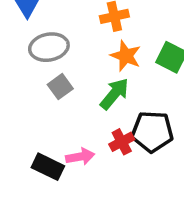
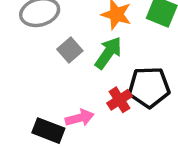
gray square: (60, 87) -> (70, 50), moved

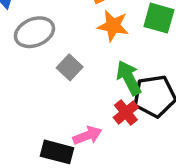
green arrow: (108, 53) -> (129, 78), moved, turned -56

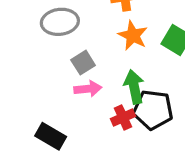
pink arrow: (87, 135) -> (88, 89), moved

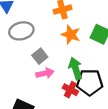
red cross: (123, 117) -> (70, 90), turned -32

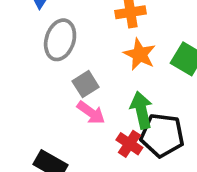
gray ellipse: (21, 31) -> (60, 40), turned -65
pink arrow: (45, 73) -> (91, 113), turned 42

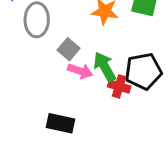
green arrow: (141, 110) -> (105, 67), moved

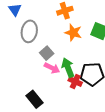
black rectangle: (61, 123) -> (35, 99), turned 30

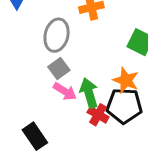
gray ellipse: (29, 31) -> (57, 35), moved
orange star: (73, 33) -> (126, 80), moved

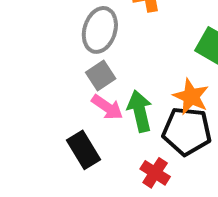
red cross: (98, 115) -> (155, 173), moved
black rectangle: (35, 136) -> (84, 150), moved

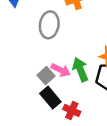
gray square: (101, 75) -> (46, 76), moved
red cross: (155, 173) -> (72, 110), moved

